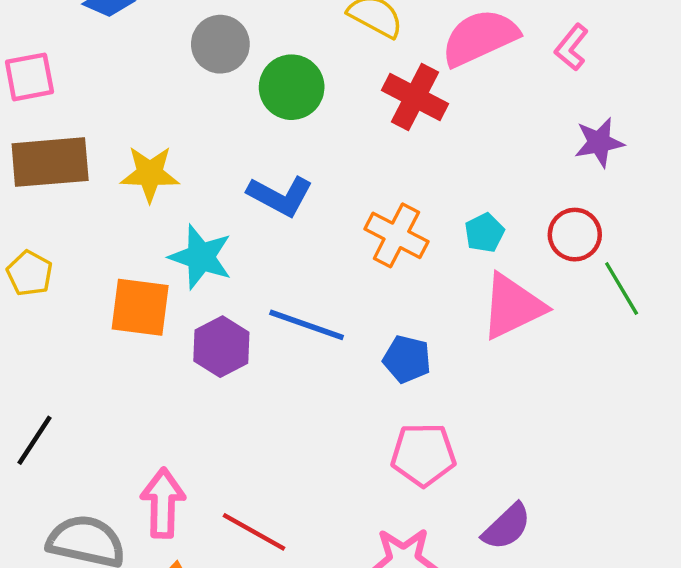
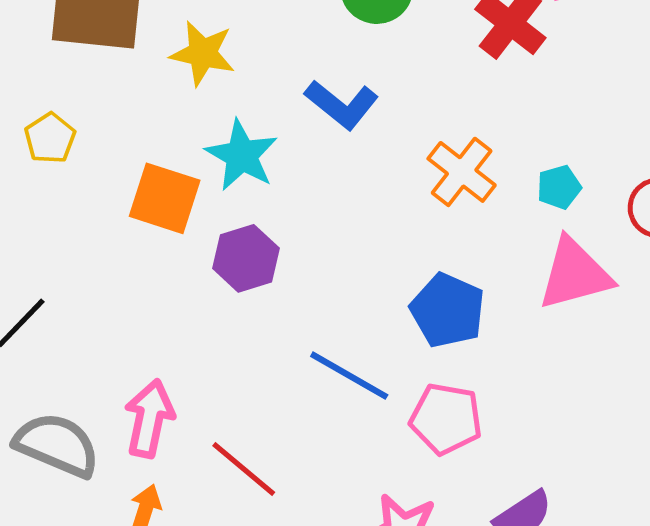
blue line: (307, 325) -> (349, 376), moved
blue pentagon: (407, 359) -> (448, 310), size x1.4

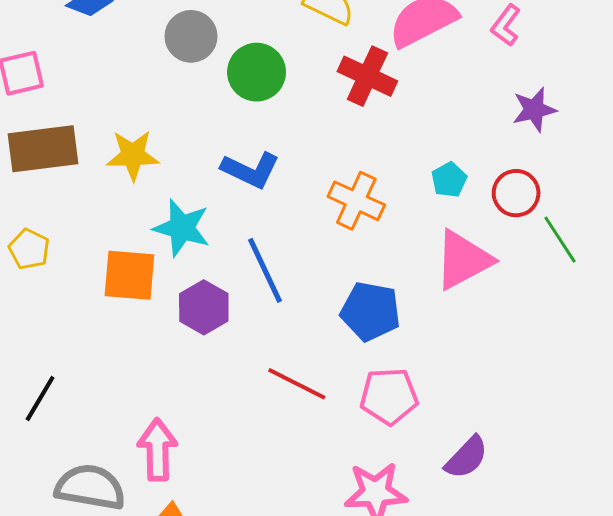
cyan pentagon: (559, 187) -> (449, 180), moved
blue line: (349, 376) -> (265, 270), moved, turned 48
red line: (244, 469) -> (297, 384), moved

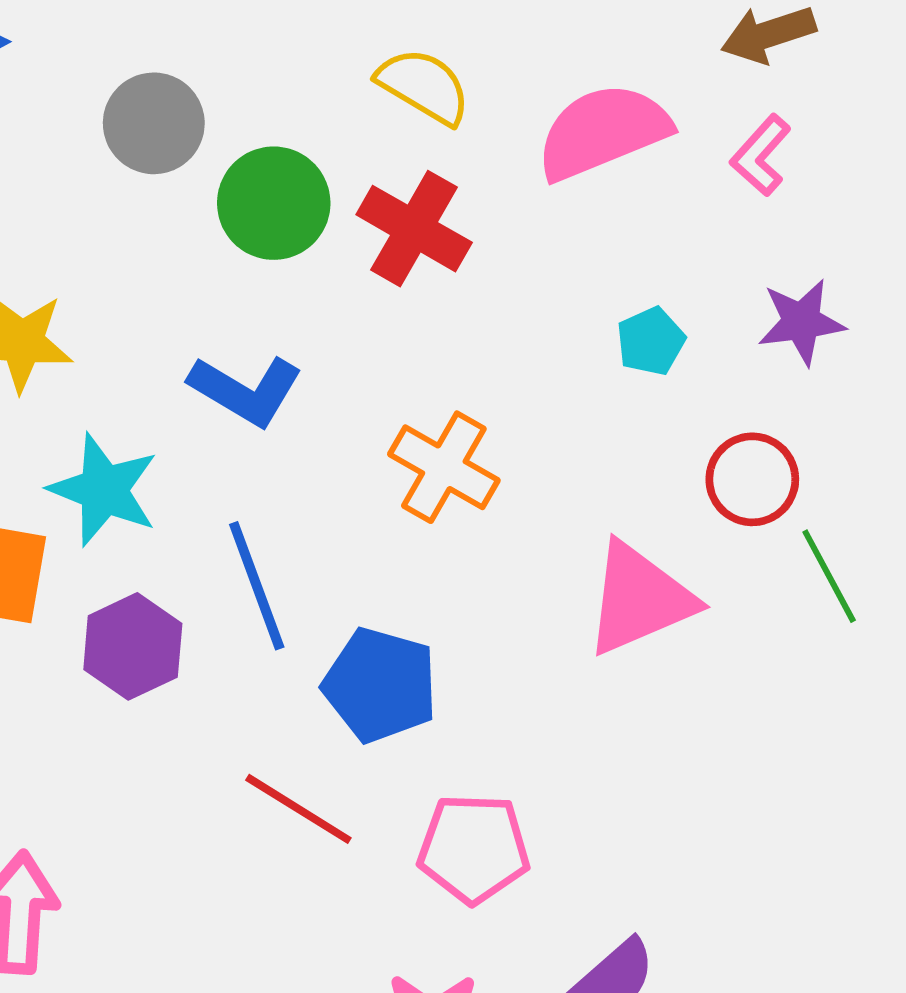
red cross: (367, 76) -> (414, 229), moved
cyan pentagon: (449, 180) -> (651, 341), moved
blue pentagon: (370, 311) -> (380, 685), moved

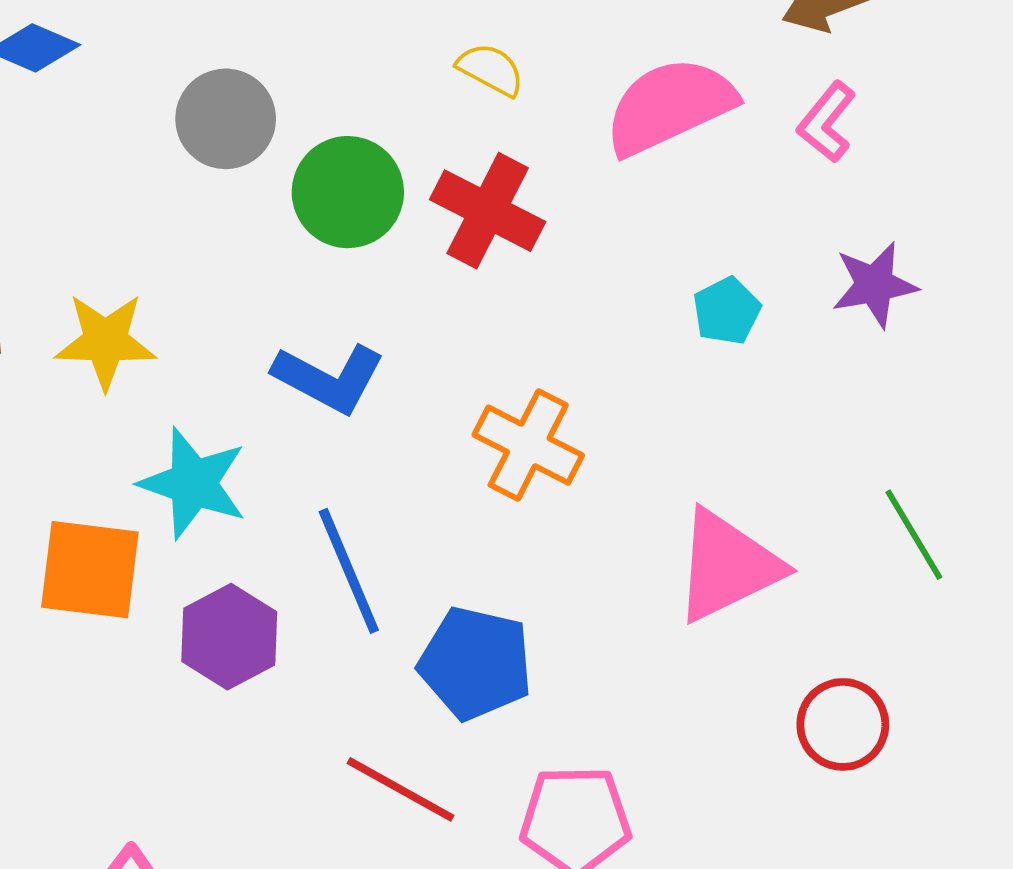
yellow semicircle: (424, 86) -> (491, 69), size x0.7
red circle: (752, 479) -> (843, 724), moved

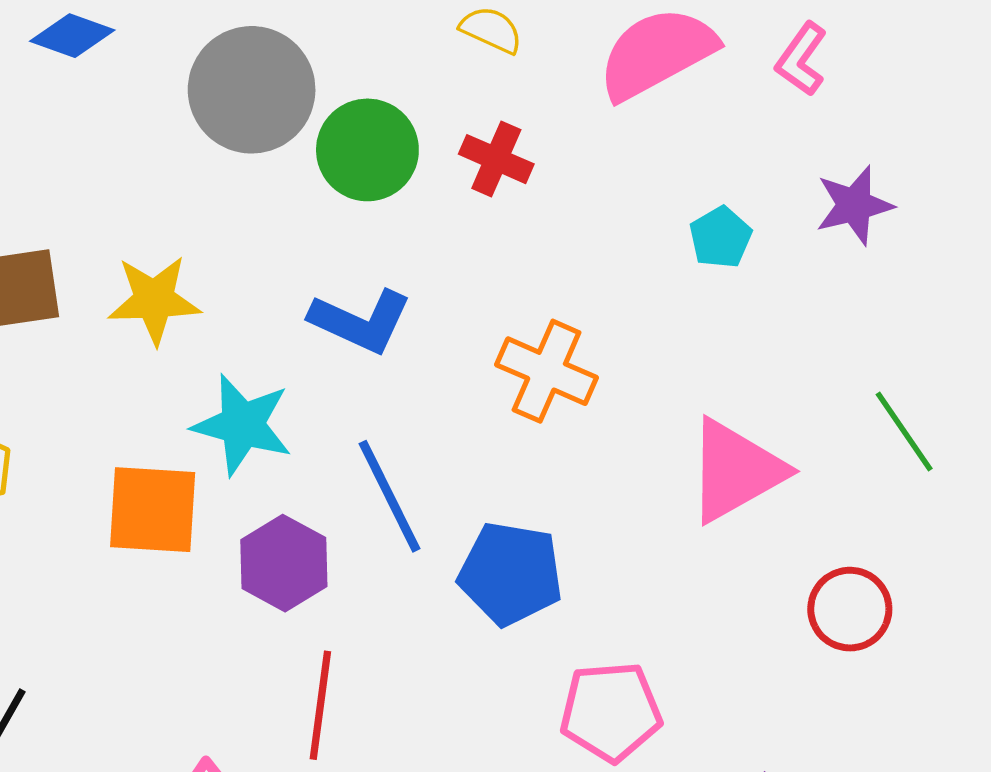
gray circle: (226, 119) -> (252, 90), size x1.4
red cross: (488, 211) -> (496, 159), size x0.7
red line: (401, 789) -> (320, 705), moved, turned 72

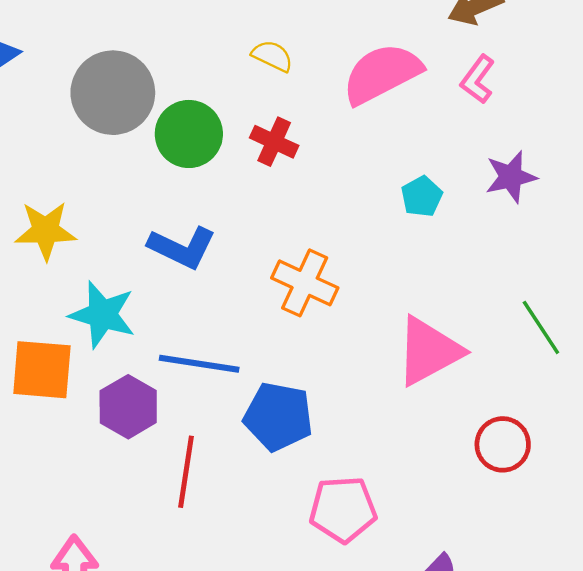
blue line: (390, 496) -> (199, 364), turned -56
red line: (320, 705) -> (186, 472), moved

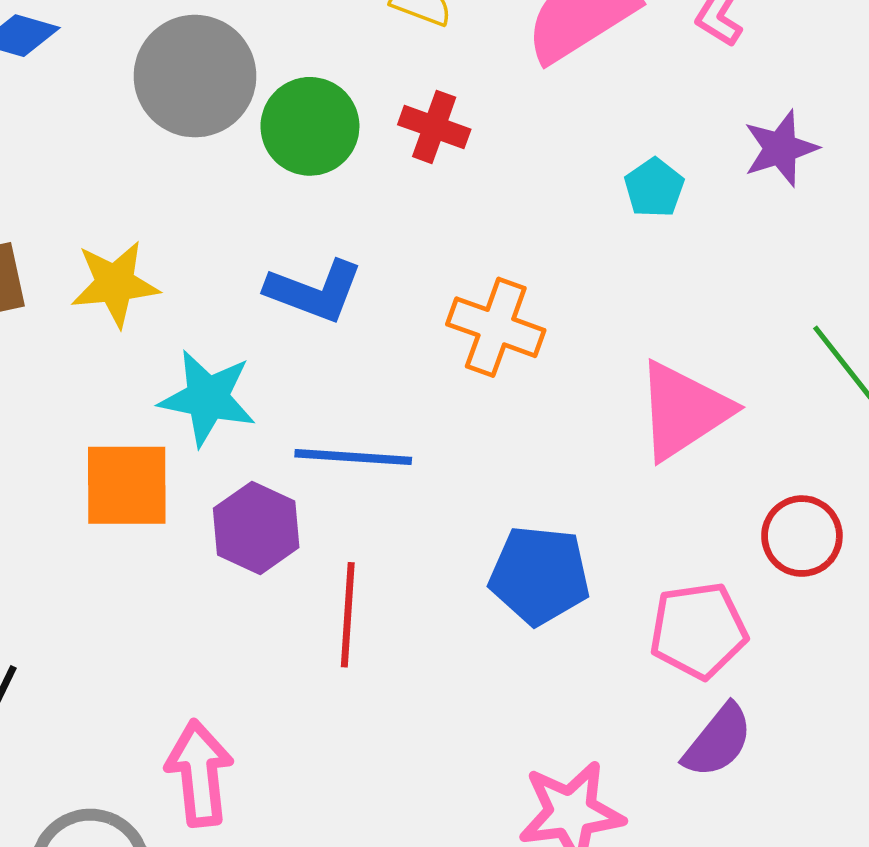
blue pentagon: (278, 417) -> (539, 575), moved
pink pentagon: (343, 509) -> (698, 630), moved

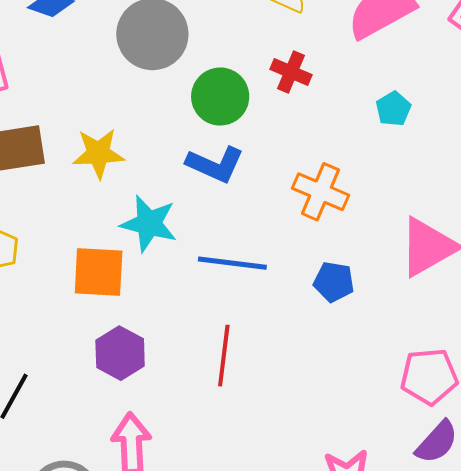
green circle: (310, 126) -> (220, 97), moved
cyan pentagon: (654, 188) -> (393, 109), moved
purple hexagon: (256, 528) -> (120, 353), moved
blue pentagon: (539, 575) -> (334, 282), moved, size x0.7

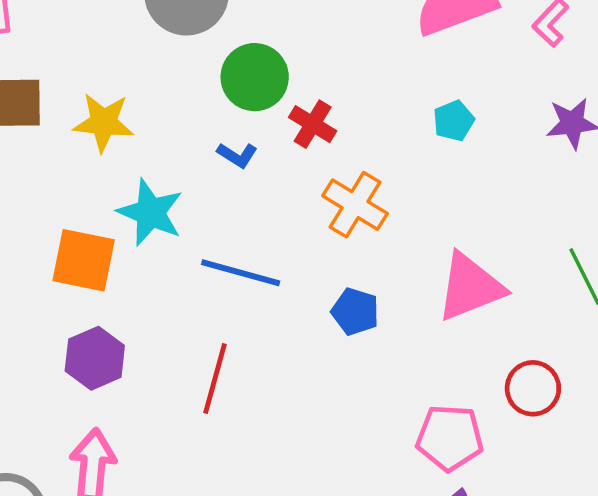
red cross: (291, 72) -> (313, 124), moved
blue L-shape: (215, 164) -> (237, 155), size x0.6

